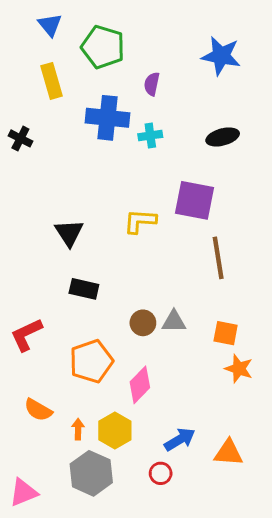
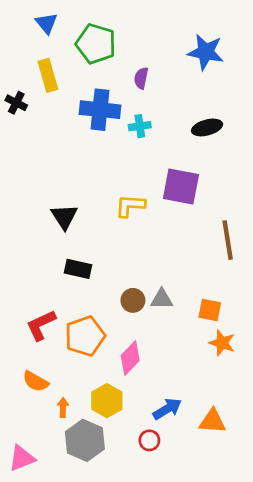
black cross: (20, 138) -> (16, 103), moved
brown line: (218, 258) -> (228, 240), moved
red L-shape: (26, 335) -> (41, 325), moved
orange arrow: (78, 429) -> (63, 407), moved

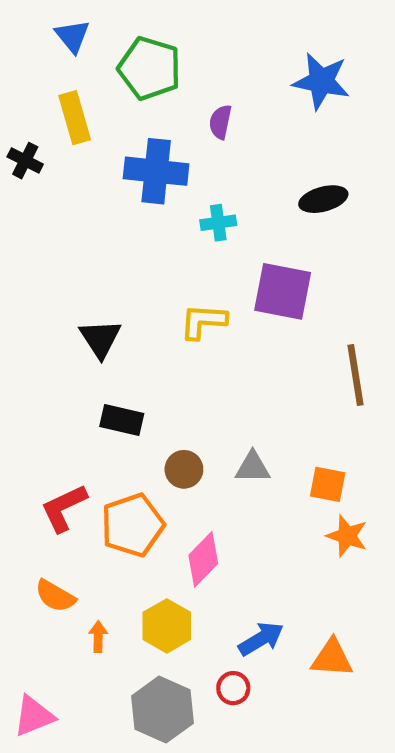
cyan cross: (140, 126) -> (218, 223), moved
brown circle: (133, 300) -> (184, 469), moved
gray hexagon: (85, 440) -> (162, 710), moved

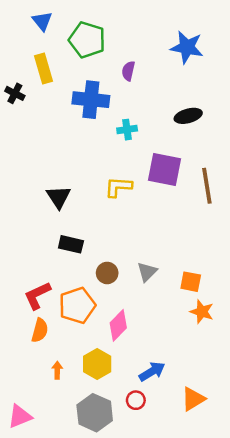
brown line: (356, 375) -> (207, 186), moved
gray triangle: (253, 467) -> (147, 272), turned -45
orange semicircle: (55, 596) -> (40, 330), moved, turned -105
orange triangle: (332, 658) -> (193, 399), moved, turned -35

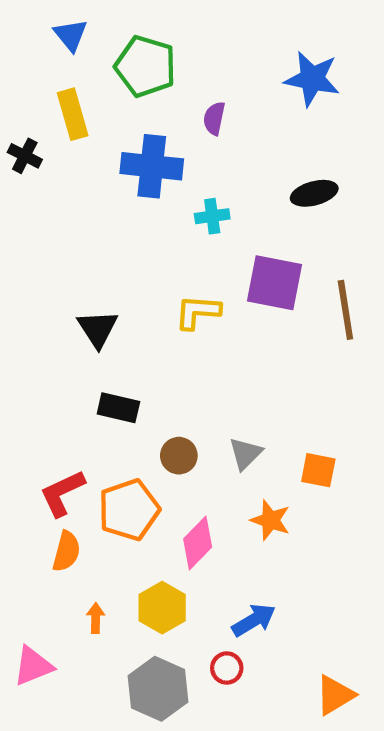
orange star: (202, 312) -> (270, 520), moved
orange triangle: (193, 399) -> (335, 695), moved
pink triangle: (20, 416) -> (33, 666), moved

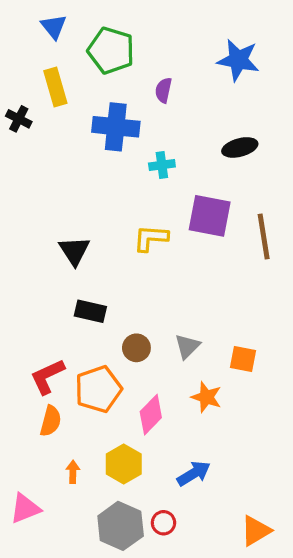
red circle: (227, 668) -> (163, 523), moved

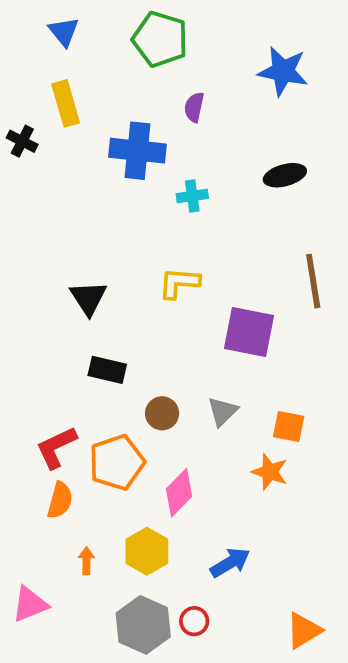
green pentagon: (111, 50) -> (160, 39), moved
purple square: (210, 216) -> (249, 332), moved
orange star: (206, 397) -> (270, 472), moved

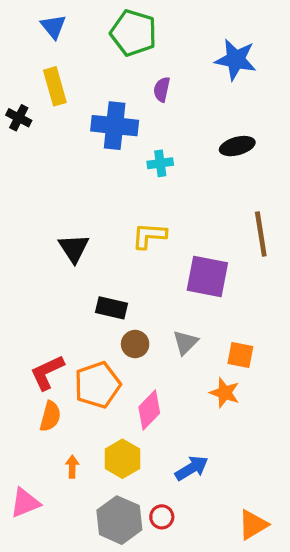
black rectangle: (107, 370) -> (111, 308), moved

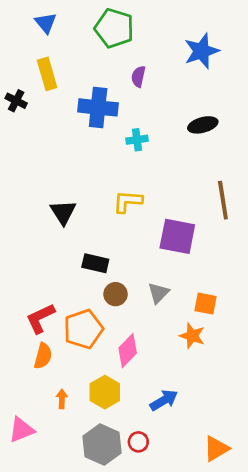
blue star: (236, 60) -> (201, 51), turned -30

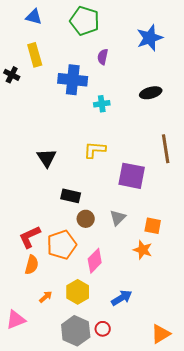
blue triangle: (46, 23) -> (34, 17), turned -36
orange arrow: (62, 399) -> (46, 297), turned 48

